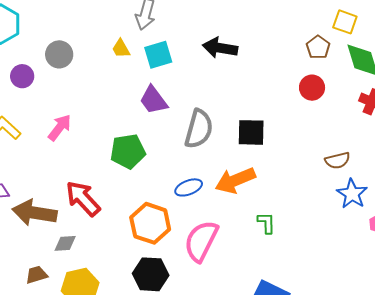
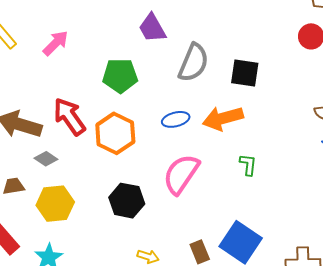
orange hexagon: (150, 223) -> (115, 133), moved
gray diamond: (65, 243) -> (46, 159), turned 30

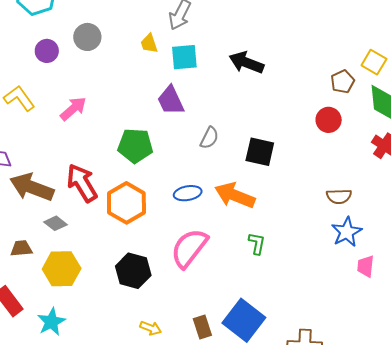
gray semicircle: (193, 63) -> (209, 138), size x0.6
orange arrow: (223, 118) -> (235, 195), turned 33

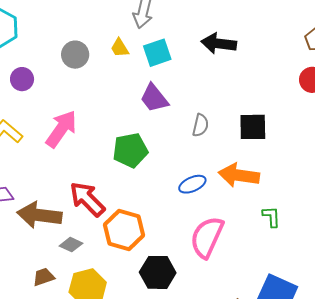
gray circle: (87, 37) -> (75, 55), moved
pink arrow: (73, 109) -> (61, 129), size x1.4
orange hexagon: (126, 203) -> (124, 230), moved

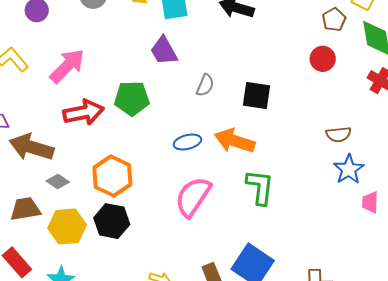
red arrow: (87, 199) -> (84, 112), moved, turned 114
green L-shape: (271, 217) -> (260, 187), size x1.6
black hexagon: (158, 272) -> (112, 221), moved
brown trapezoid: (44, 277) -> (25, 209), size x1.4

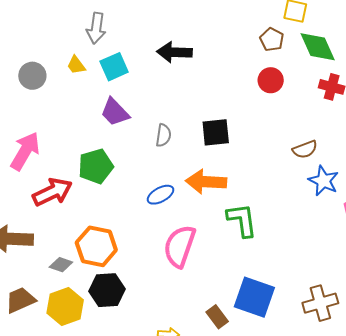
gray diamond: (58, 182) -> (61, 265), moved

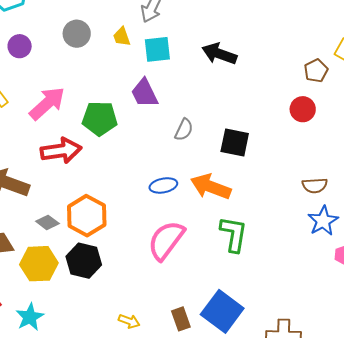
green pentagon: (96, 166) -> (100, 118), moved

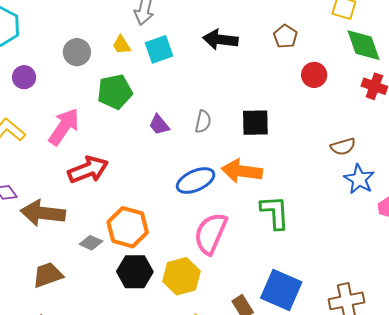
brown pentagon: (316, 71) -> (285, 36), moved
purple trapezoid: (144, 93) -> (159, 125), moved, size x0.7
green pentagon: (100, 118) -> (115, 92), moved
blue ellipse: (163, 185) -> (196, 181), size x1.4
yellow hexagon: (39, 264) -> (181, 276), moved

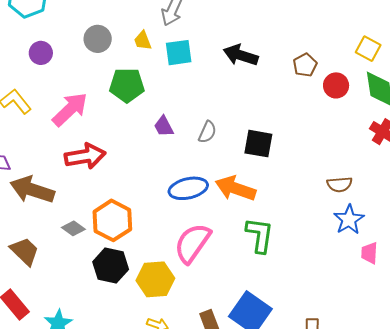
red circle: (314, 75) -> (336, 85), moved
brown trapezoid: (48, 275) -> (25, 251), turned 52

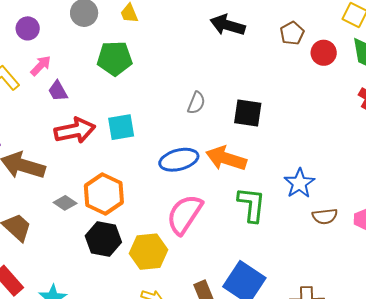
cyan square: (179, 53) -> (121, 127), moved
pink arrow: (70, 109) -> (41, 66), moved, size x0.6
purple trapezoid: (164, 126) -> (58, 91), moved
brown semicircle: (340, 184) -> (325, 216), moved
blue star: (349, 220) -> (299, 183), moved

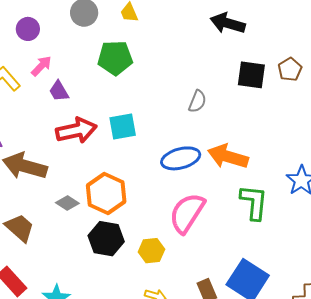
brown pentagon: (292, 33) -> (290, 69), moved
black square: (248, 113) -> (251, 75), moved
yellow hexagon: (149, 252) -> (151, 251), size x0.7

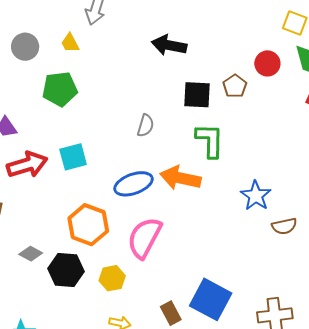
orange hexagon: (106, 194) -> (88, 225), moved
green L-shape: (254, 202) -> (210, 140), moved
gray diamond: (67, 203) -> (31, 254), moved

